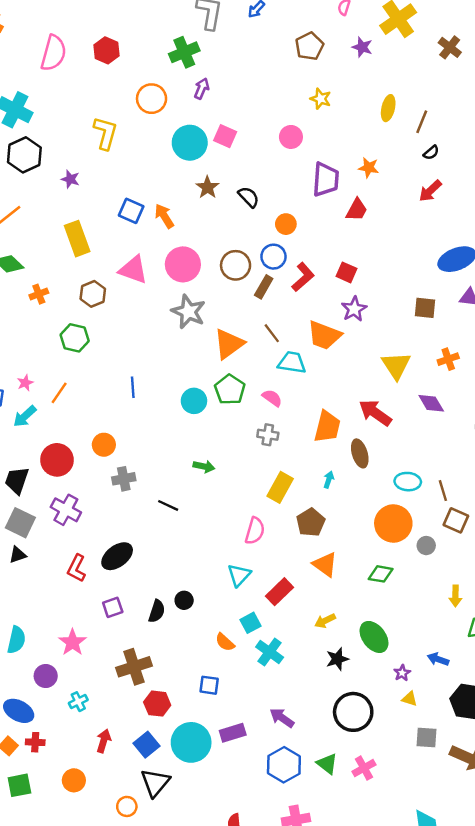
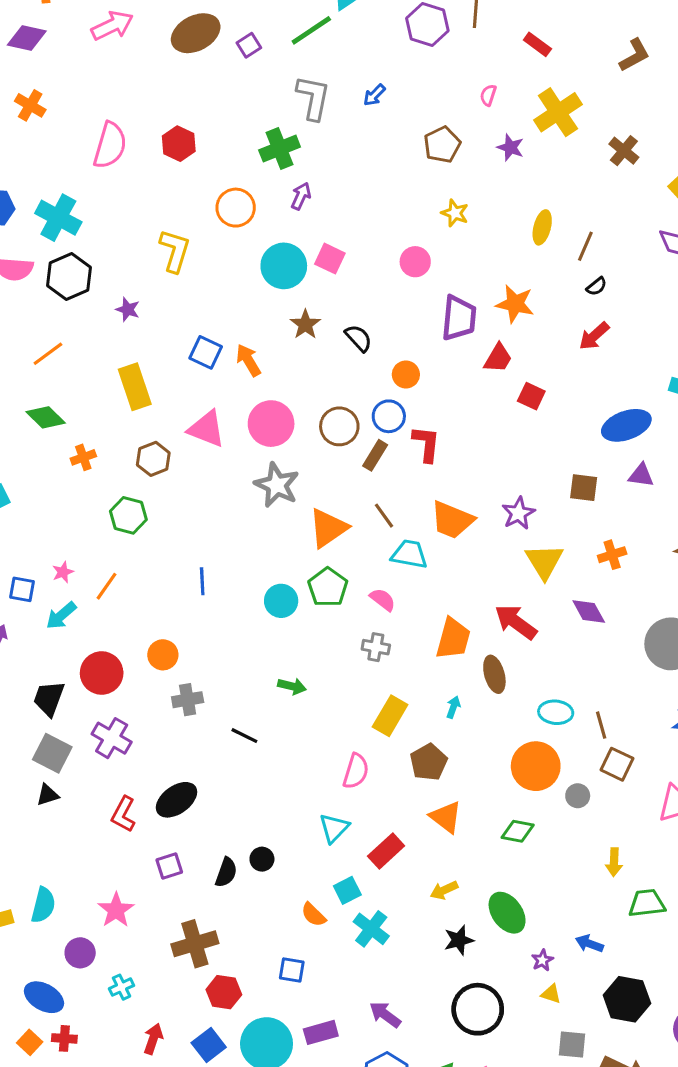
orange star: (369, 168) -> (515, 304), size x1.4
red square: (346, 272) -> (531, 396), moved
red L-shape: (303, 277) -> (426, 444), turned -44
purple star: (354, 309) -> (518, 513), moved

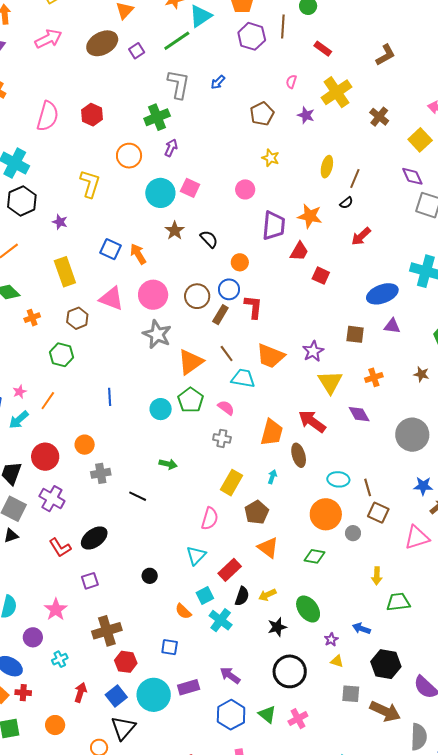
black semicircle: (596, 286) -> (346, 203), moved
red L-shape: (123, 814) -> (60, 548), turned -60
black semicircle: (226, 872) -> (242, 596), moved

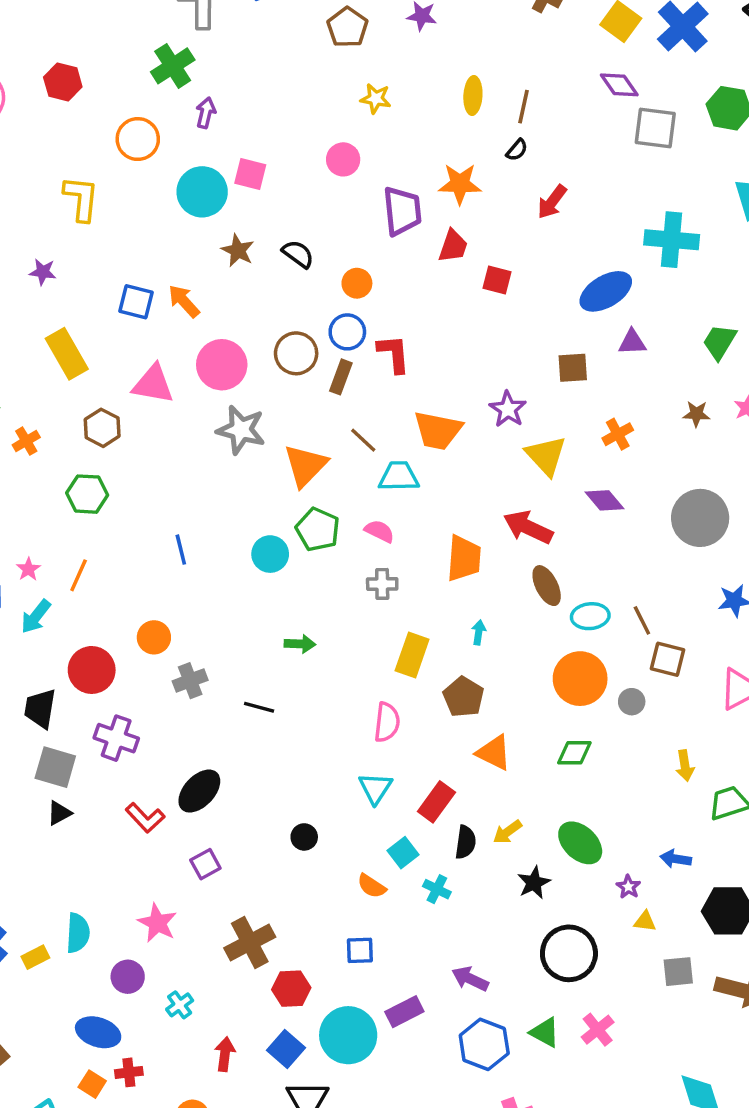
brown ellipse: (299, 455) -> (547, 586), moved
cyan cross: (221, 620) -> (437, 889), size x0.7

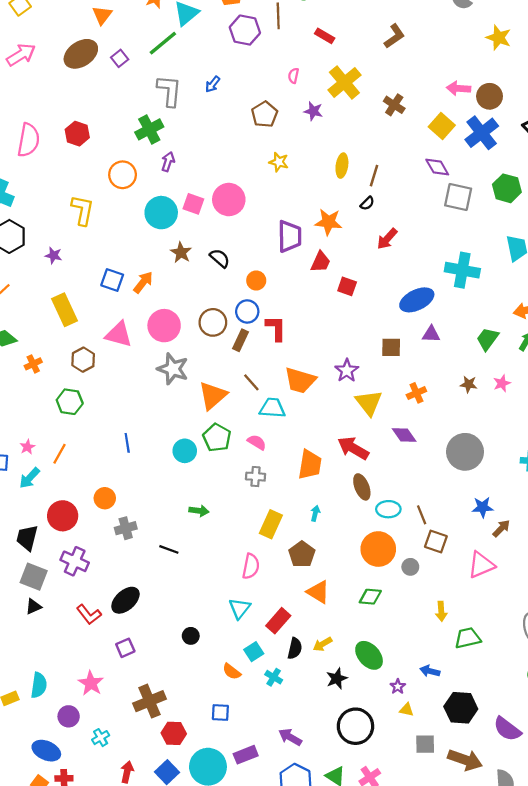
pink circle: (343, 159) -> (229, 200), moved, size x1.5
orange arrow: (184, 301) -> (143, 282), turned 75

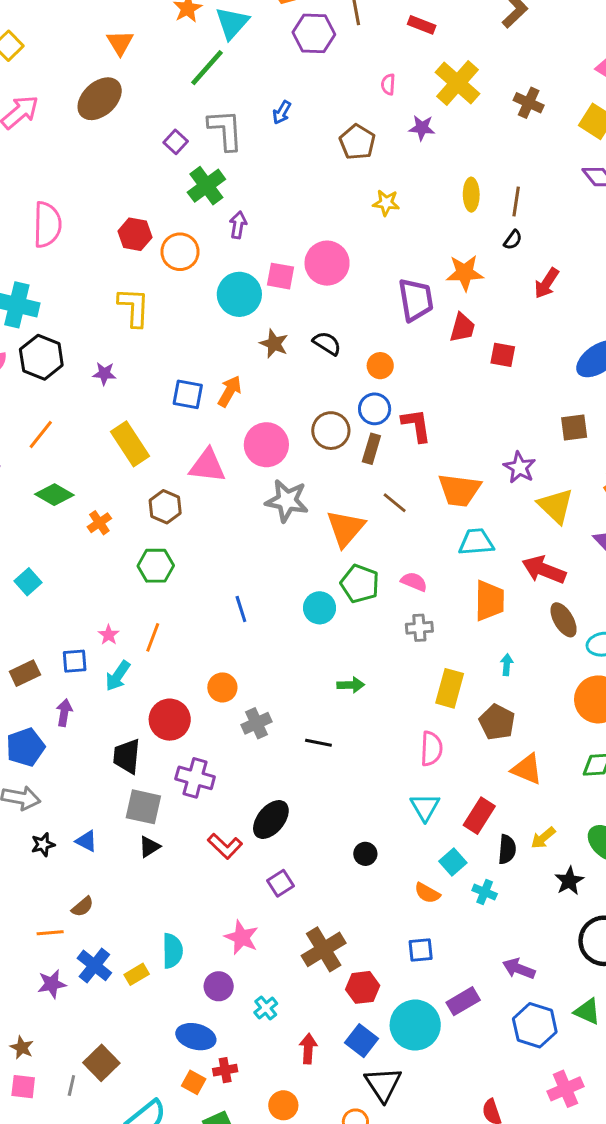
purple square: (120, 58) -> (176, 142), moved
red hexagon: (77, 134) -> (135, 234), moved
cyan trapezoid: (272, 408) -> (476, 542), moved

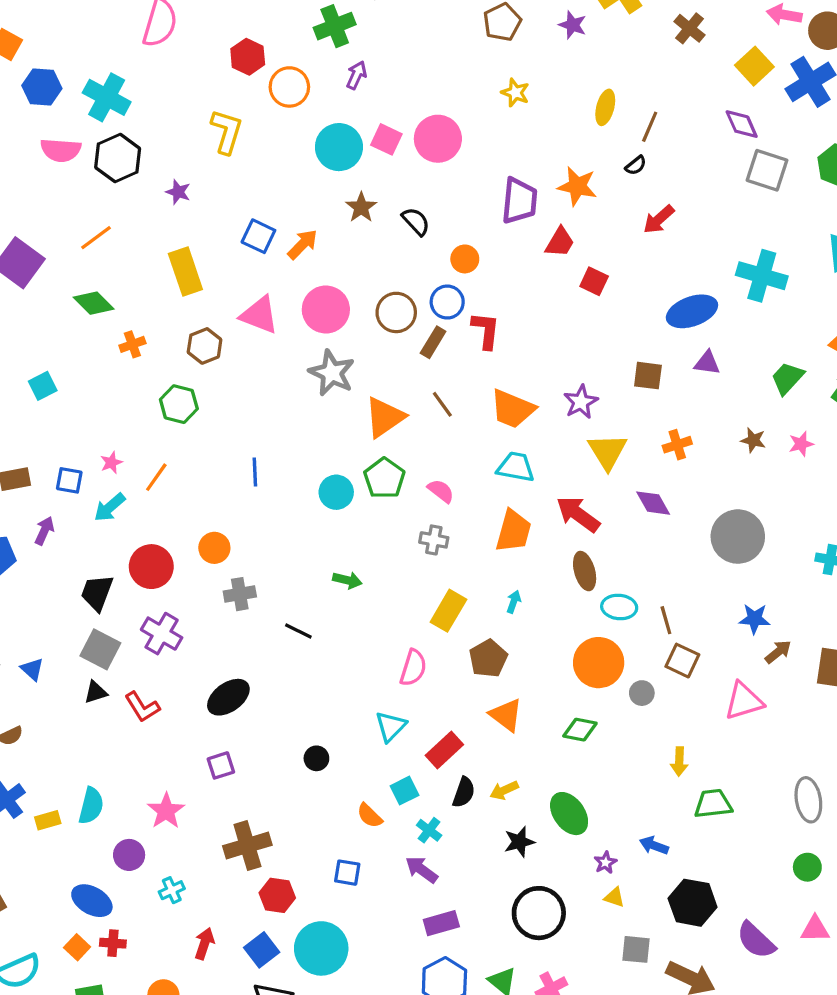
red L-shape: (225, 846) -> (142, 707), moved
purple arrow: (519, 969) -> (421, 870), moved
purple rectangle: (463, 1001) -> (441, 923), moved

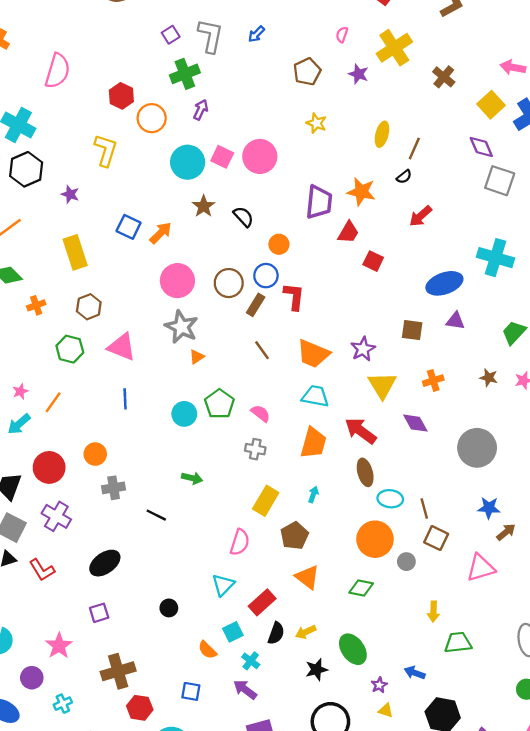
pink triangle: (259, 315) -> (122, 347), moved
orange triangle: (385, 417) -> (197, 357), moved, size x0.5

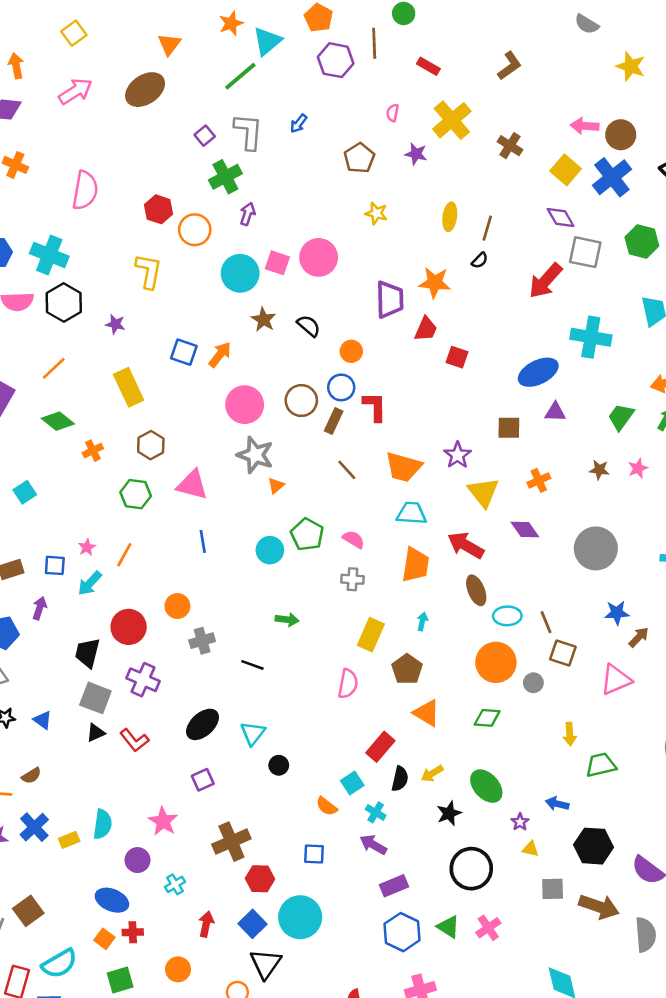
red arrow: (421, 216) -> (545, 281), moved, size x1.4
cyan triangle: (223, 585) -> (253, 733), moved

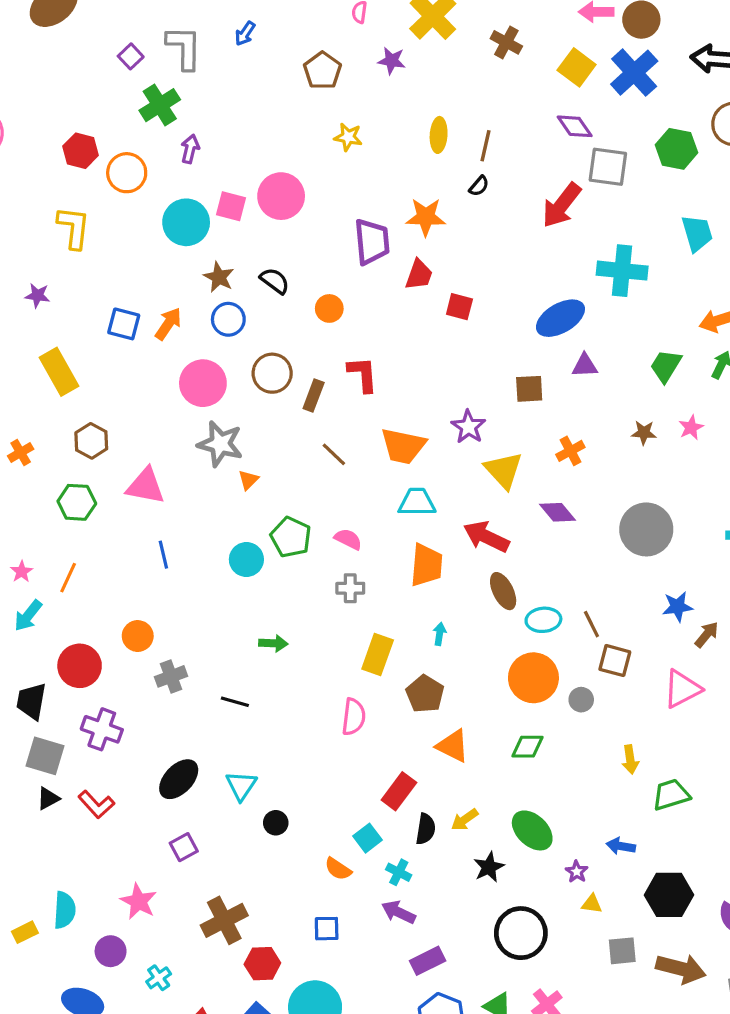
blue circle: (341, 387) -> (228, 319), moved

